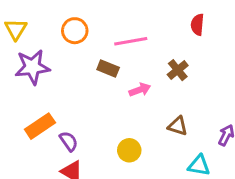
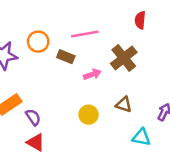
orange circle: (75, 31) -> (38, 42), moved
brown cross: (178, 70) -> (124, 58), size x1.5
yellow circle: (129, 150) -> (89, 115), moved

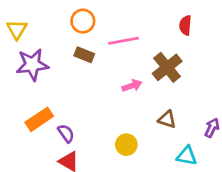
orange circle: (38, 42) -> (83, 21), moved
brown rectangle: (66, 57) -> (84, 55), moved
yellow circle: (89, 115) -> (126, 145), moved

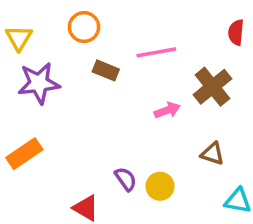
orange circle: (83, 21) -> (84, 27), moved
orange rectangle: (39, 119) -> (24, 154), moved
purple semicircle: (66, 133) -> (126, 179), moved

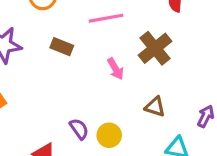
brown rectangle: (106, 70) -> (62, 47), moved
pink arrow: (167, 110) -> (116, 69), turned 80

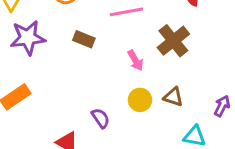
yellow circle: (109, 135) -> (140, 100), moved

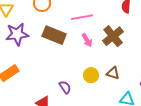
brown rectangle: (84, 39) -> (54, 35), size x1.6
pink arrow: (135, 60) -> (87, 40), moved

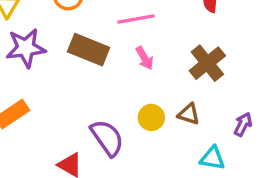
brown cross: (113, 36) -> (207, 63), moved
purple semicircle: (65, 87) -> (107, 138), size x1.6

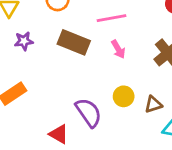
purple star: (26, 48) -> (24, 41), size x0.6
brown triangle: (189, 114) -> (153, 104), moved, turned -36

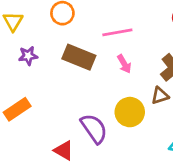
yellow circle: (124, 96) -> (130, 112), size x1.4
brown triangle: (153, 104) -> (160, 96), moved

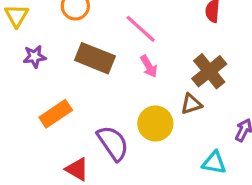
pink line: (117, 32) -> (141, 29), turned 52
orange rectangle: (17, 109) -> (56, 114), moved

